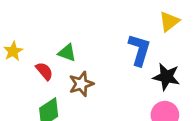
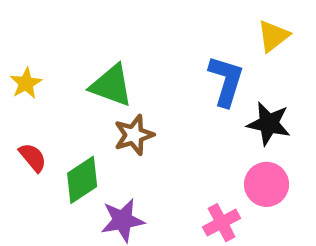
green triangle: (67, 53) -> (111, 85), size x1.5
red semicircle: (44, 71) -> (33, 157), moved

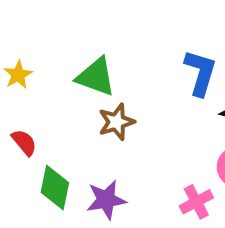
green diamond: (82, 180) -> (55, 187), moved, turned -45

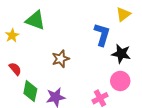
green triangle: (96, 77) -> (35, 20), moved

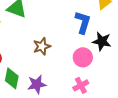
pink circle: (120, 81) -> (83, 57), moved

